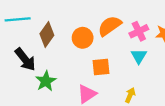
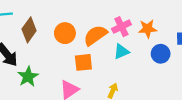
orange semicircle: (110, 26) -> (95, 35), moved
cyan triangle: (139, 56) -> (121, 52), turned 35

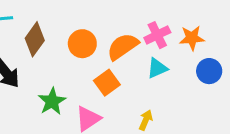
orange square: (83, 62) -> (107, 83), turned -30
green star: (28, 77) -> (52, 101), moved

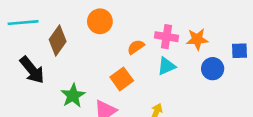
pink cross: (157, 35) -> (166, 37), turned 35
orange circle: (82, 44) -> (100, 21), moved
orange semicircle: (123, 47) -> (136, 47), size x0.6

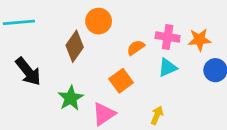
brown diamond: (58, 41) -> (75, 46), moved

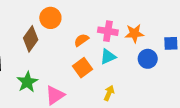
orange square: (121, 81) -> (82, 68), moved
yellow arrow: (157, 115) -> (109, 93), moved

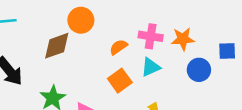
brown diamond: (31, 39) -> (57, 46), turned 35

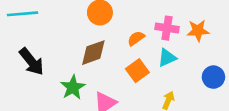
brown diamond: (57, 46) -> (93, 53), moved
blue circle: (199, 70) -> (213, 77), moved

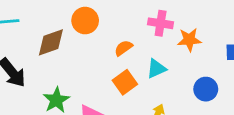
pink cross: (167, 28) -> (161, 23), moved
brown diamond: (93, 53) -> (51, 42), moved

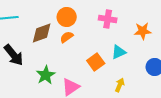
pink cross: (161, 23) -> (108, 19), moved
orange semicircle: (124, 48) -> (67, 37), moved

